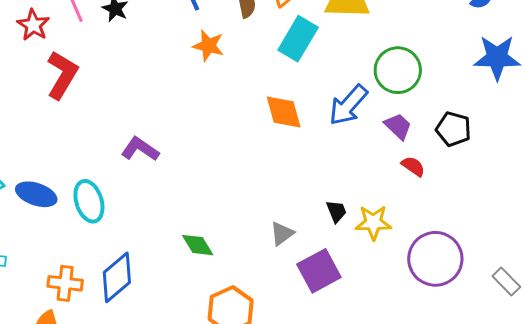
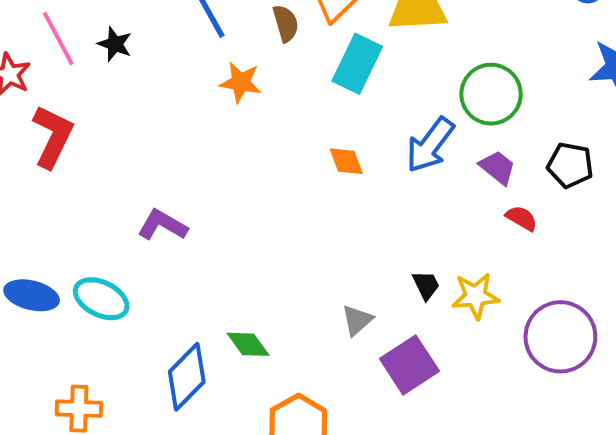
orange diamond: (284, 112) -> (346, 161), size x0.7
cyan ellipse: (89, 201) -> (101, 299), turned -42
blue diamond: (117, 277) -> (187, 377), moved

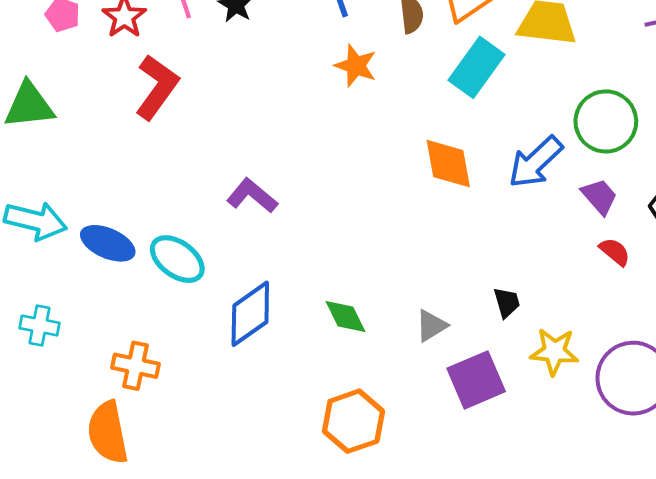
orange diamond: (346, 161) -> (448, 164), size x1.5
yellow star: (476, 296) -> (554, 352), moved
green diamond: (248, 344) -> (346, 316), moved
blue diamond: (187, 377) -> (250, 314), moved

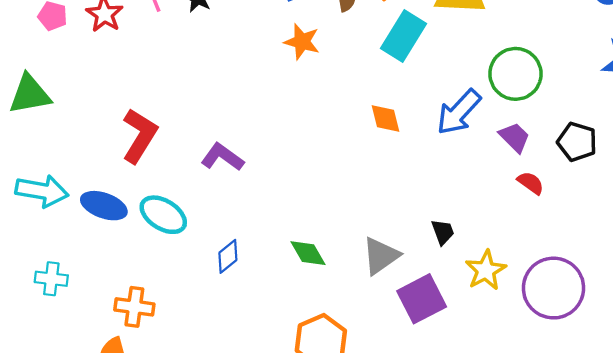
red L-shape: (157, 87) -> (140, 136), moved
orange diamond: (448, 164) -> (385, 119), size x0.7
blue diamond: (250, 314) -> (228, 256), size x0.6
gray triangle: (431, 326) -> (381, 256), size x1.4
yellow star: (554, 352) -> (486, 270), turned -30

